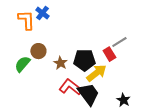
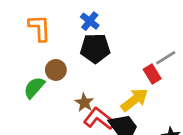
blue cross: (42, 13) -> (90, 21), moved
black pentagon: (84, 60) -> (95, 48), moved
brown star: (60, 63) -> (84, 103), moved

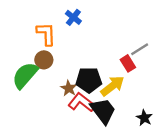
orange L-shape: (40, 28) -> (46, 34), moved
black pentagon: (95, 48) -> (89, 80), moved
green semicircle: (34, 88) -> (25, 75), size x1.4

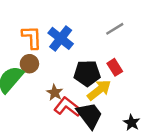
blue cross: (73, 17) -> (61, 38), moved, size x1.5
gray line: (140, 49) -> (115, 29), moved
black pentagon: (89, 80) -> (87, 73), moved

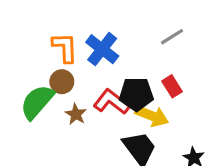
yellow arrow: (99, 90) -> (152, 116), turned 60
brown star: (55, 93) -> (76, 114), moved
red L-shape: (68, 107) -> (111, 102), moved

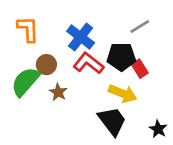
orange L-shape: (65, 48) -> (28, 29), moved
black pentagon: (136, 94) -> (121, 57), moved
red L-shape: (111, 102) -> (88, 63), moved

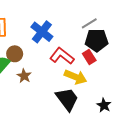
black pentagon: (121, 57) -> (97, 40), moved
red L-shape: (88, 63) -> (62, 56), moved

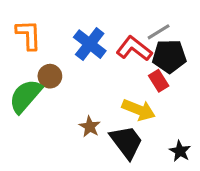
red L-shape: (62, 56) -> (134, 49), moved
brown star: (24, 76) -> (90, 127), moved

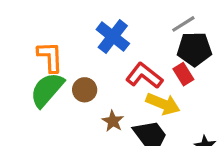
orange L-shape: (29, 35) -> (50, 57), moved
red L-shape: (134, 49) -> (144, 76), moved
brown circle: (50, 76) -> (85, 90), moved

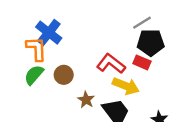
blue cross: (113, 36) -> (49, 33), moved
red rectangle: (183, 74) -> (142, 62), turned -35
green semicircle: (47, 90) -> (34, 75), size x0.7

